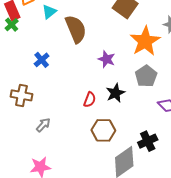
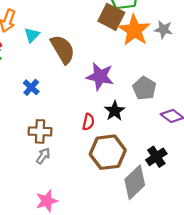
orange star: (145, 41) -> (134, 30), moved
purple star: (107, 59) -> (100, 76), size x1.5
brown cross: (21, 95) -> (40, 131), moved
brown hexagon: (103, 130) -> (108, 152), size x1.4

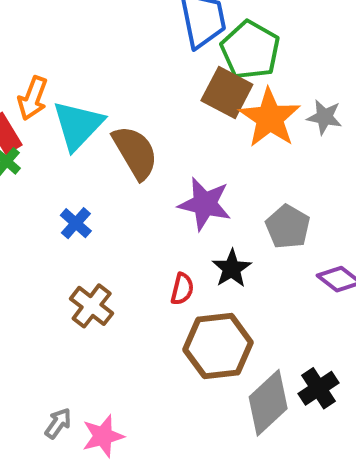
cyan triangle: (32, 35) -> (78, 125), size x1.8
brown cross: (40, 131) -> (92, 306), turned 35
gray arrow: (43, 156) -> (58, 423), moved
black cross: (156, 157) -> (319, 388), moved

